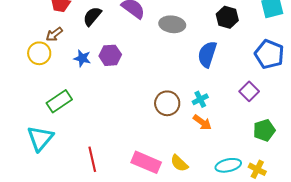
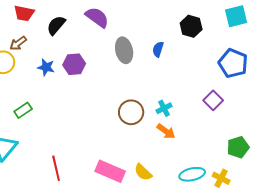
gray ellipse: (172, 24) -> (124, 50), moved, turned 70
blue semicircle: (207, 54) -> (158, 49), moved, size x0.6
green rectangle: (59, 101) -> (23, 110), size x0.7
green pentagon: (264, 130) -> (238, 147), moved

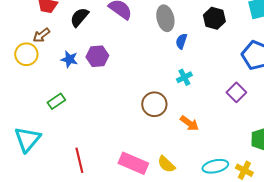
gray ellipse: (124, 50) -> (165, 18), moved
cyan cross: (164, 108) -> (184, 77), moved
green rectangle: (23, 110) -> (56, 101), moved

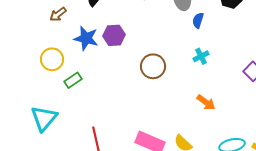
yellow circle: (26, 54) -> (52, 59), moved
blue star: (69, 59) -> (86, 38), size x1.4
brown circle: (154, 104) -> (153, 66), moved

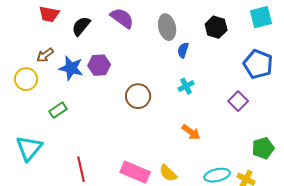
brown arrow: (58, 14) -> (45, 55), moved
yellow circle: (52, 59) -> (26, 79), moved

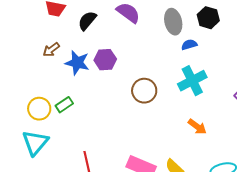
black hexagon: (216, 27) -> (208, 18), moved
blue semicircle: (183, 50) -> (189, 45), turned 56
yellow circle: (26, 79) -> (39, 109), moved
cyan cross: (186, 86) -> (192, 81), size x1.8

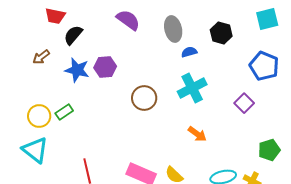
black hexagon: (208, 18) -> (221, 33), moved
black semicircle: (87, 21) -> (73, 35), moved
brown arrow: (51, 50) -> (41, 57), moved
cyan triangle: (35, 143) -> (35, 150), turned -32

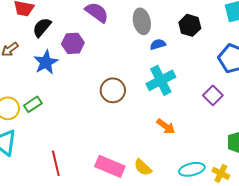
purple hexagon: (105, 67) -> (73, 43), moved
blue star: (77, 70) -> (46, 62), turned 30

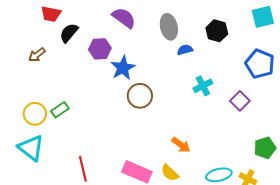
blue star: (46, 62) -> (123, 68), moved
cyan cross: (161, 80) -> (203, 86), moved, size x0.7
orange arrow: (166, 126) -> (181, 145), moved

